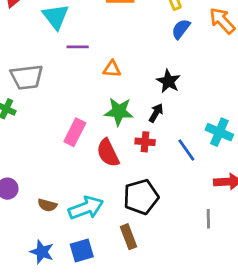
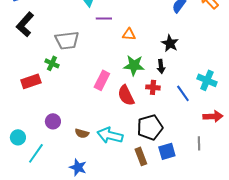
black arrow: (156, 113) -> (161, 66), turned 144
cyan arrow: (86, 208) -> (110, 135), turned -145
blue square: (82, 250) -> (167, 151), moved

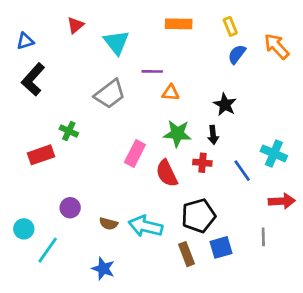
purple line: (104, 18) -> (152, 71), moved
gray trapezoid: (67, 40) -> (110, 94), moved, turned -30

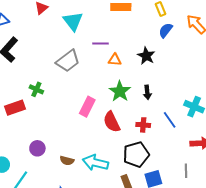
black star: (225, 105) -> (146, 56), moved
green star: (177, 134) -> (120, 91), turned 30
red cross: (202, 163) -> (143, 125), moved

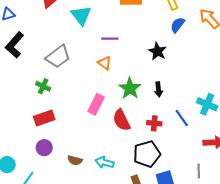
orange triangle: (115, 60) -> (105, 63), moved, turned 32
gray trapezoid: (68, 61) -> (58, 57), moved
red rectangle: (15, 108) -> (44, 118), moved
cyan arrow: (95, 163) -> (105, 162), size x0.7

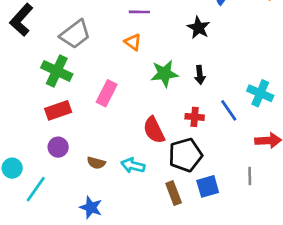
green cross: (43, 86) -> (57, 71), size x1.6
green star: (130, 88) -> (164, 74), turned 30
pink rectangle: (96, 104) -> (107, 93), moved
red semicircle: (121, 120) -> (154, 130), moved

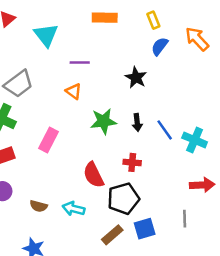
blue line: (229, 110) -> (165, 130), moved
brown rectangle: (174, 193) -> (112, 235), turned 70

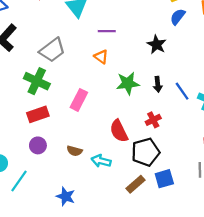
red cross: (132, 162) -> (153, 120), turned -32
brown semicircle: (39, 206) -> (74, 151), moved

